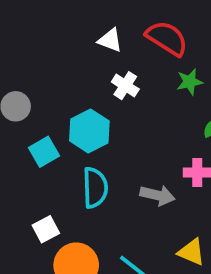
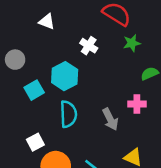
white triangle: (110, 40) -> (47, 22), moved
gray arrow: (157, 195) -> (110, 119), turned 50

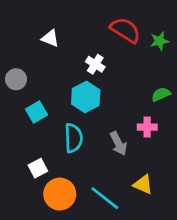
green star: (132, 43) -> (159, 41), moved
cyan hexagon: (65, 76) -> (86, 97), moved

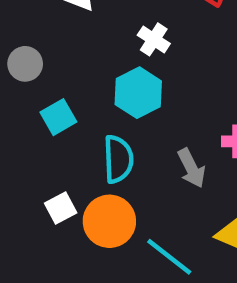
orange circle: (60, 194) -> (109, 221), moved

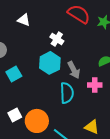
cyan semicircle: (118, 159) -> (67, 93), moved
gray arrow: (191, 168) -> (74, 70), moved

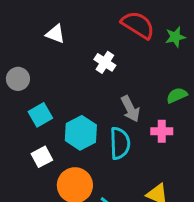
cyan hexagon: (50, 63) -> (81, 133), moved
white square: (15, 115) -> (42, 157), moved

